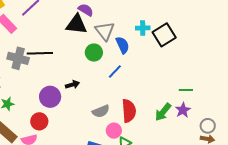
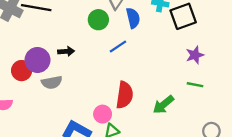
purple star: (183, 110) -> (195, 55), moved
gray semicircle: (101, 111) -> (52, 82), moved
red circle: (39, 121) -> (22, 71), moved

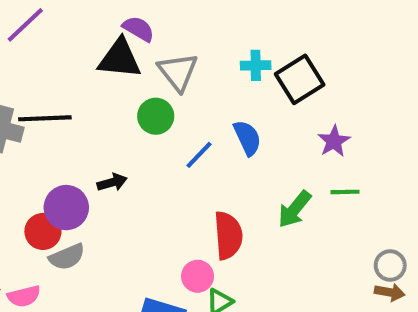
blue semicircle: (133, 18) -> (247, 138), moved
gray semicircle: (52, 82) -> (67, 257), moved
green arrow: (163, 105) -> (295, 209), moved

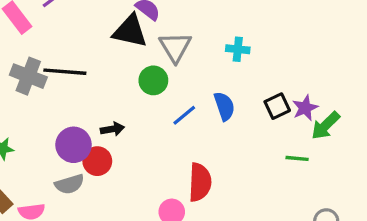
black square: (300, 79) -> (277, 106), moved, size x0.7
purple star: (334, 141) -> (305, 108), moved
green arrow: (295, 209) -> (325, 126), moved
red circle: (43, 231) -> (97, 161), moved

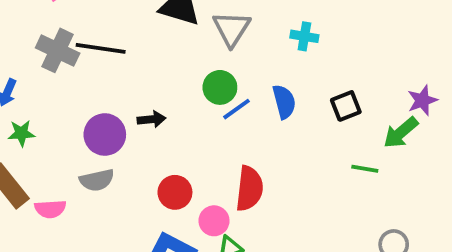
green circle: (153, 80) -> (220, 87), moved
purple star: (305, 108) -> (422, 100), moved
red circle: (97, 161) -> (175, 192), moved

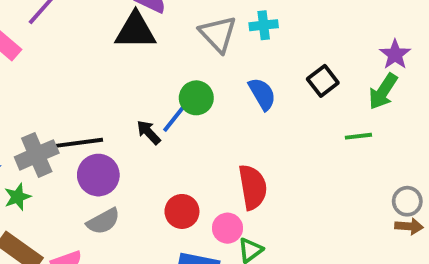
gray triangle: (232, 29) -> (218, 34), moved
black line: (101, 48) -> (78, 143), moved
gray cross: (58, 50) -> (37, 155), moved, turned -33
blue line: (236, 109) -> (174, 119), moved
black arrow: (152, 119) -> (149, 132), moved, turned -112

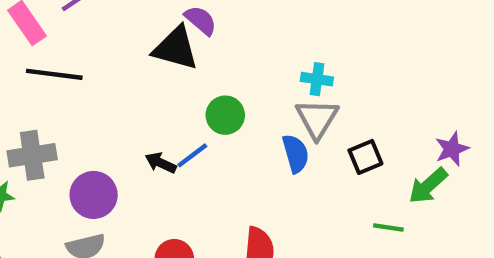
gray triangle: (218, 34) -> (317, 119), moved
green circle: (196, 98) -> (225, 115), moved
black arrow: (149, 132) -> (161, 163), turned -36
black line: (78, 143) -> (54, 74), moved

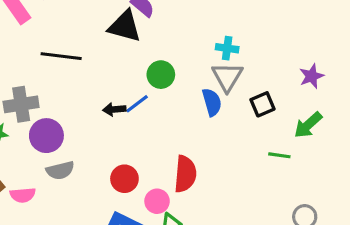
black line: (54, 74) -> (61, 56), moved
purple star: (452, 149) -> (312, 76), moved
black arrow: (161, 163) -> (114, 109), turned -30
purple circle: (94, 195) -> (46, 136), moved

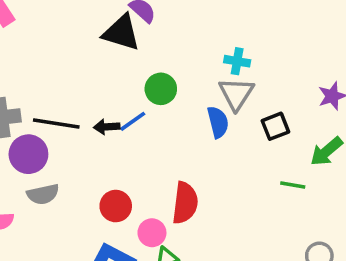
black line: (61, 56) -> (56, 124), moved

